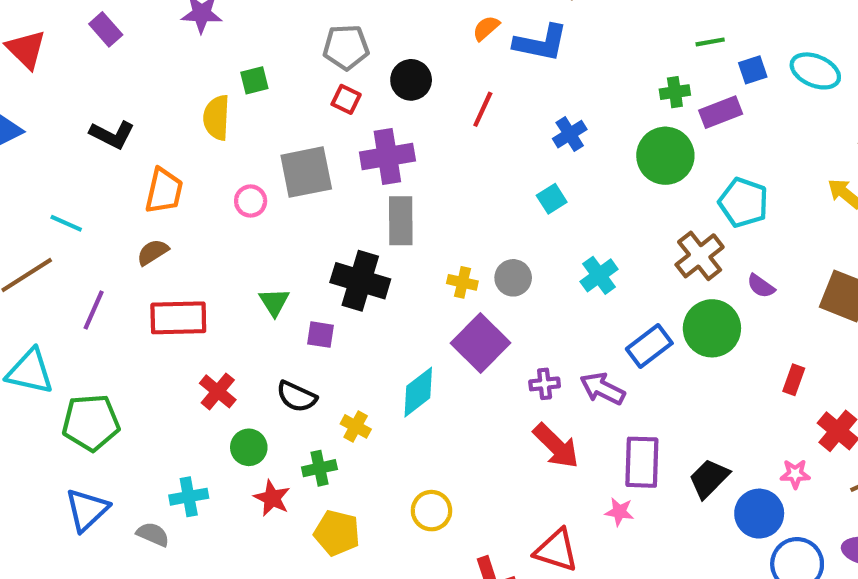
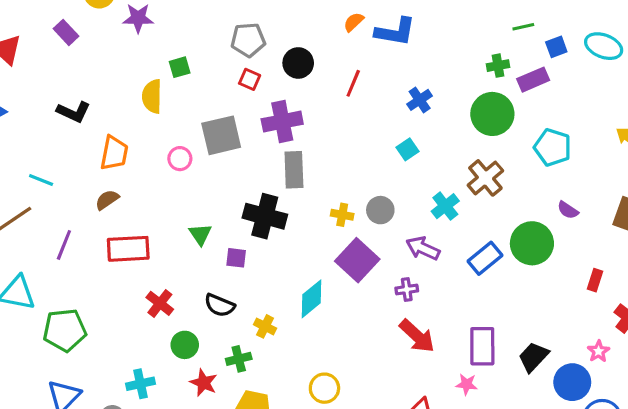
brown cross: (700, 256) -> (485, 178), moved
purple arrow: (603, 389) -> (423, 248), moved
pink star: (795, 474) -> (598, 351), turned -30

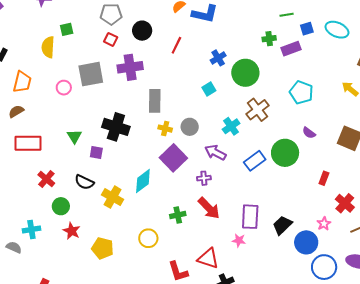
green circle: (492, 114) -> (245, 73), moved
gray rectangle: (294, 170) -> (155, 101), moved
yellow cross: (265, 326) -> (113, 197), size x1.5
green cross: (239, 359) -> (178, 215), moved

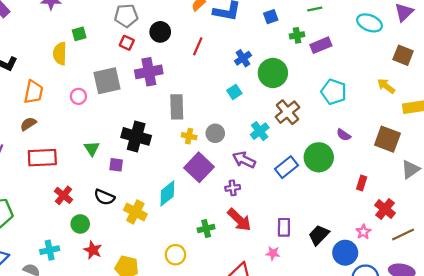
blue square: (307, 29) -> (271, 17), moved
purple rectangle: (250, 217) -> (284, 227), size x0.7

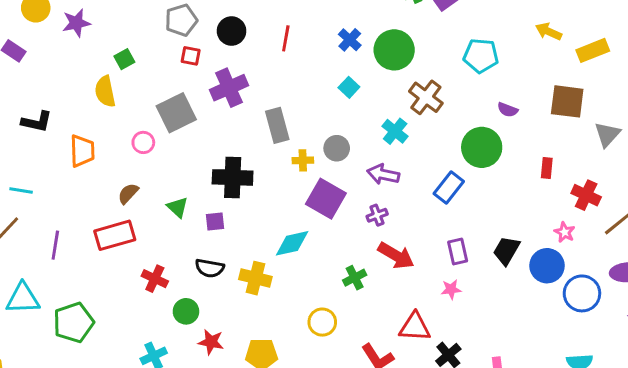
brown semicircle: (28, 124) -> (128, 193), moved
blue rectangle: (286, 167) -> (449, 187), moved
cyan diamond: (167, 193) -> (292, 243), turned 40

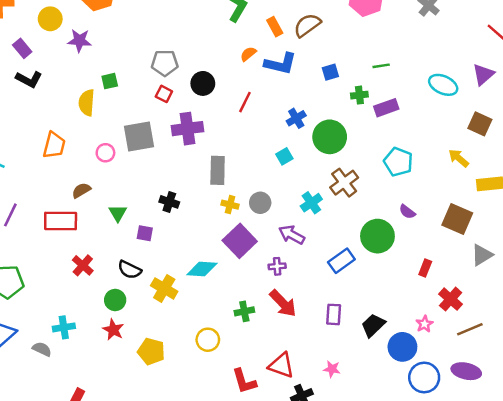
black L-shape: (37, 122) -> (29, 79), moved
black cross: (233, 177) -> (169, 202), size x0.6
pink star: (451, 289) -> (332, 369), moved
green circle: (186, 311) -> (115, 300), moved

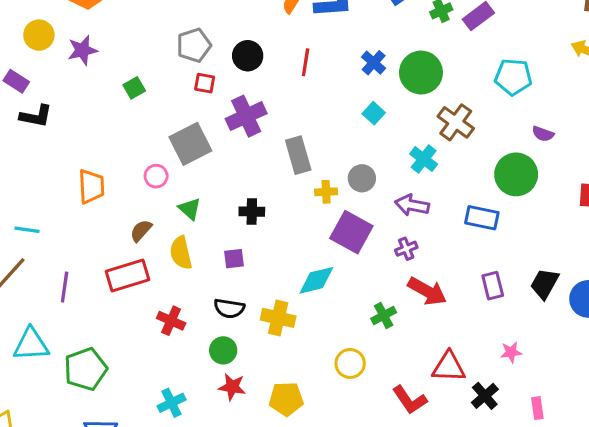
yellow semicircle: (87, 103) -> (181, 253), moved
green triangle: (118, 213) -> (190, 209), moved
blue rectangle: (341, 261) -> (482, 218), turned 65

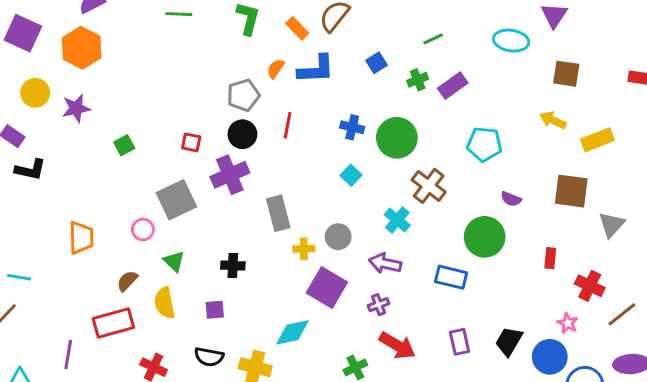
gray pentagon: (194, 45) -> (243, 95), moved
black circle: (248, 56) -> (242, 134), moved
blue cross: (374, 63) -> (352, 127), turned -30
purple line: (65, 287) -> (68, 354), moved

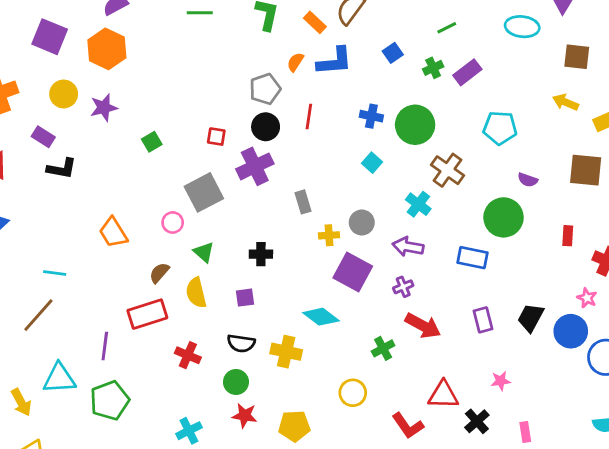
gray rectangle: (278, 213) -> (303, 202), size x0.7
orange trapezoid: (81, 238) -> (113, 233), turned 152
cyan diamond: (292, 332) -> (321, 317), turned 51

